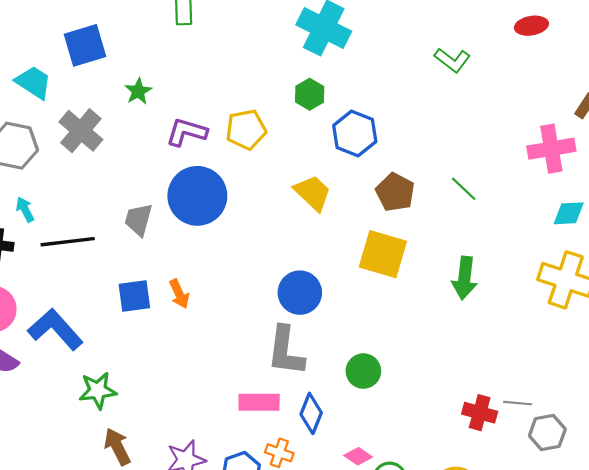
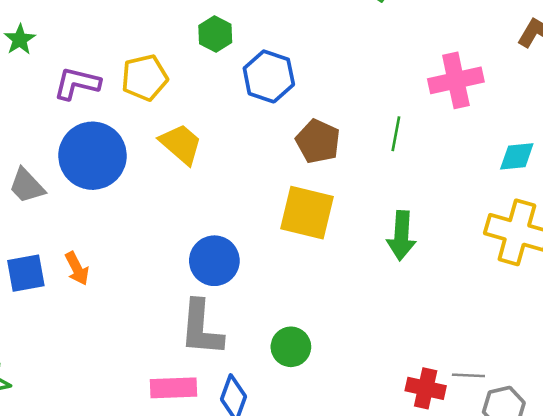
pink cross: (551, 149) -> (456, 80), moved
green line: (464, 189) -> (396, 134), turned 60
yellow trapezoid: (313, 193) -> (181, 144), moved
gray trapezoid: (139, 220) -> (27, 186), turned -56

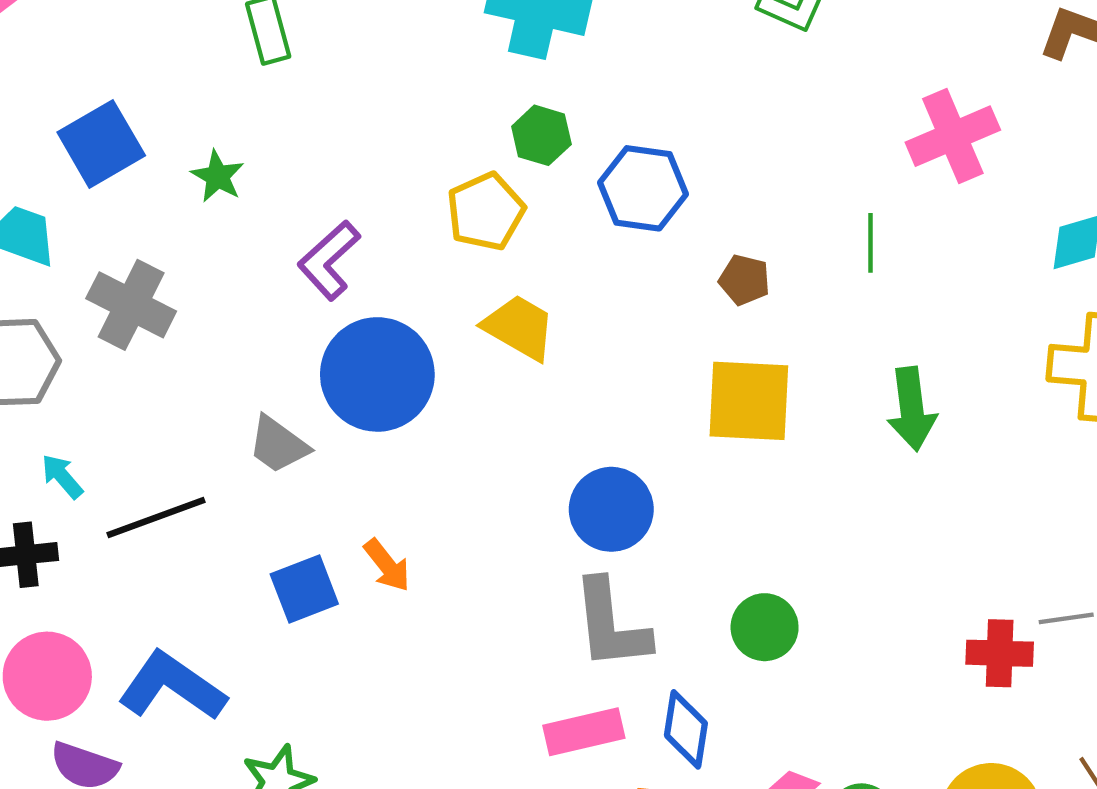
green star: (20, 39) -> (218, 176), moved
yellow pentagon: (145, 78) -> (486, 212), moved
purple L-shape: (77, 83) -> (329, 260), turned -45
brown pentagon: (318, 141) -> (744, 280), size x0.7

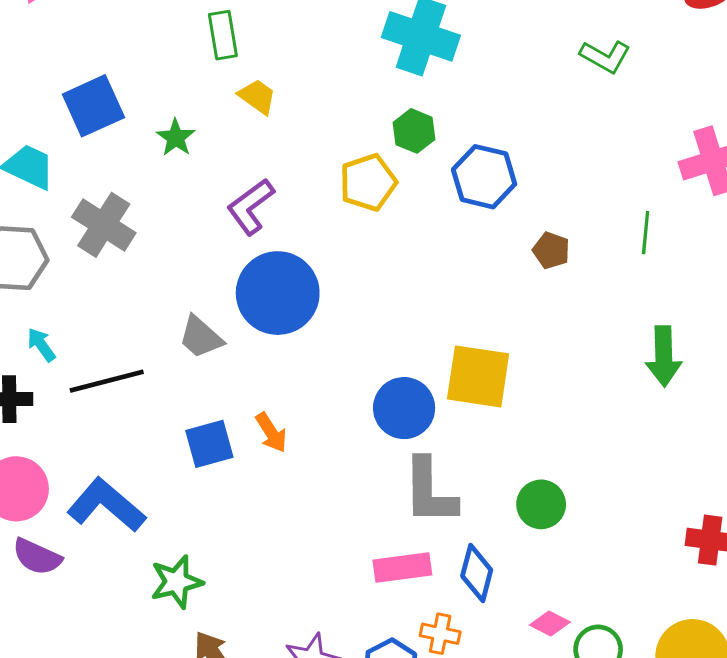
yellow trapezoid: (519, 327) -> (257, 97), moved, size x0.7
yellow square: (749, 401) -> (478, 376), moved
blue circle: (611, 509) -> (404, 408), moved

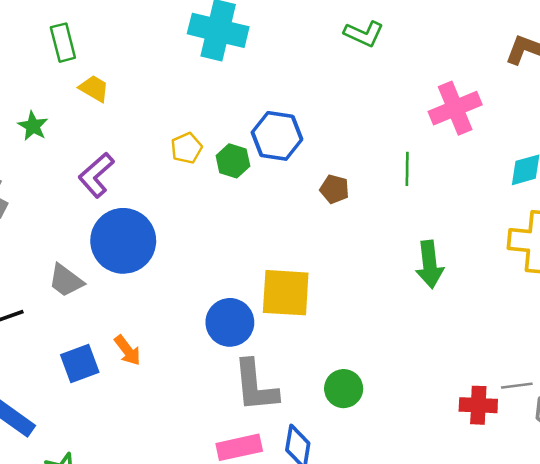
green hexagon: (414, 131) -> (233, 161), moved
yellow pentagon: (368, 182) -> (187, 148), size x0.7

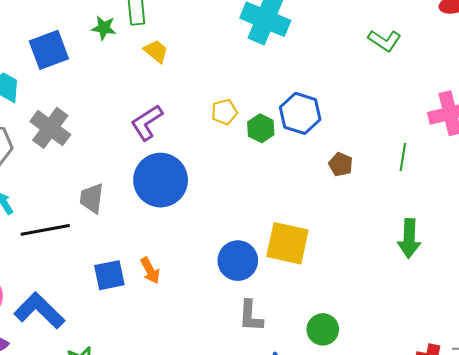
green star: (33, 126) -> (104, 28), moved, turned -30
gray trapezoid: (66, 280) -> (92, 198), moved, turned 52
gray L-shape: (255, 386) -> (251, 316), size x0.7

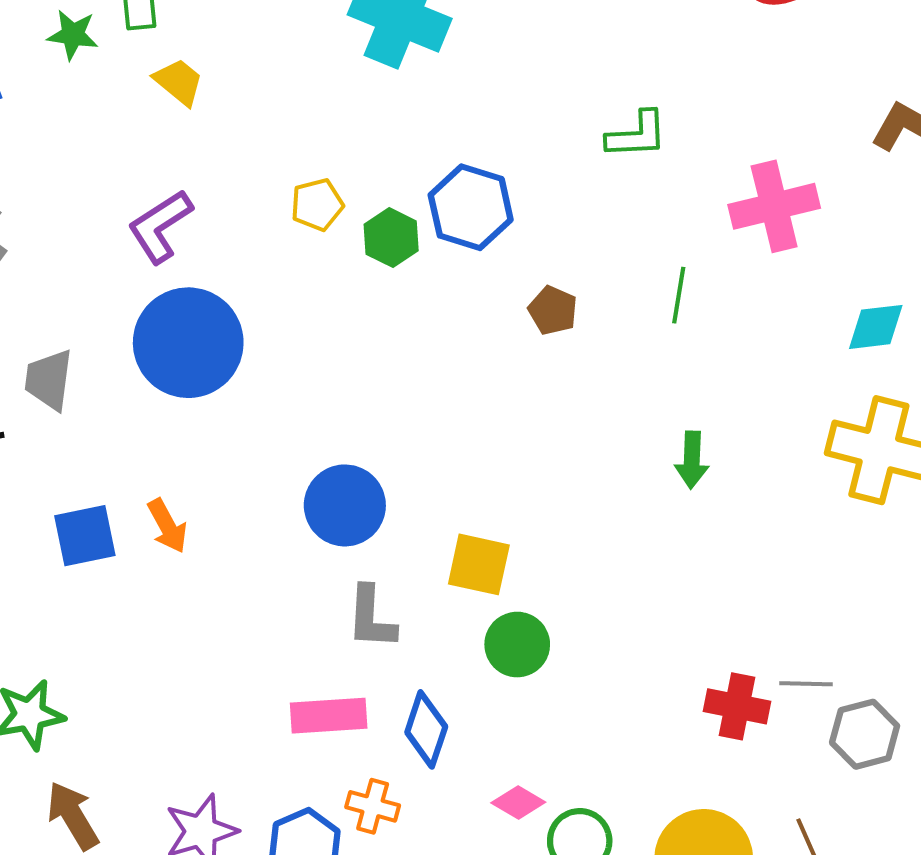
green L-shape: (384, 41) -> (637, 135), moved, turned -36
green arrow: (409, 238) -> (692, 460), size x0.7
yellow square: (287, 243) -> (479, 564), moved, size x0.7

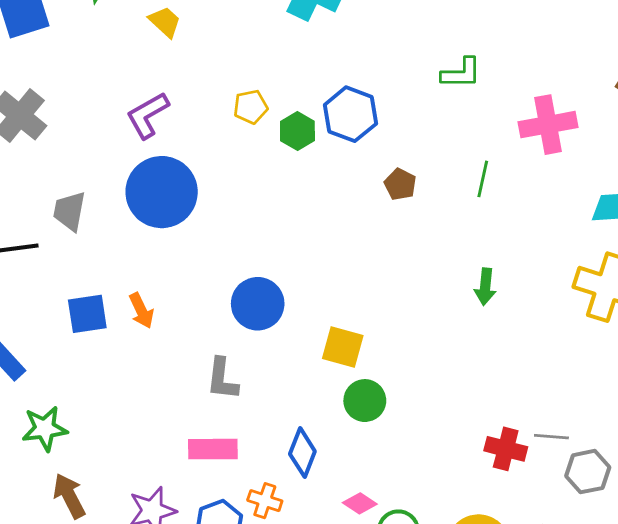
gray L-shape: (371, 618) -> (222, 379), moved
pink rectangle: (329, 716) -> (213, 449), moved

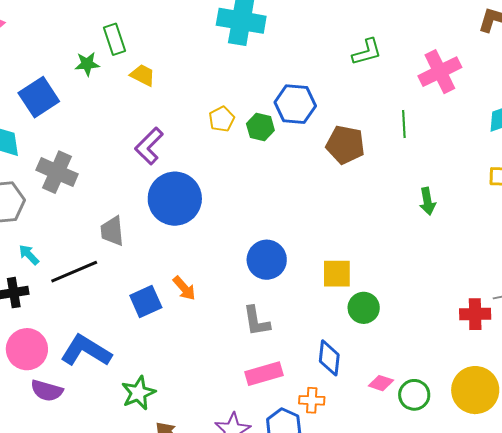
brown pentagon: (400, 184) -> (345, 145), size x1.6

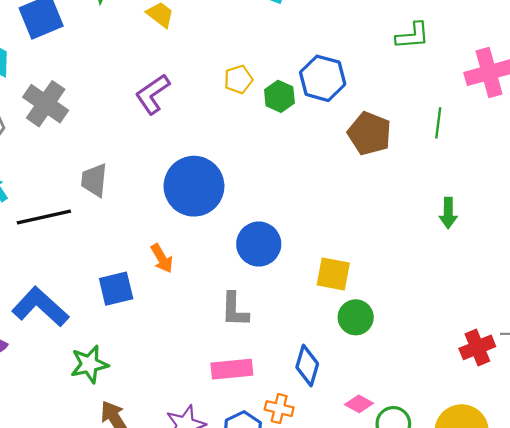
blue circle: (175, 199) -> (194, 186), moved
blue square: (146, 302) -> (116, 289), moved
red cross: (475, 314) -> (477, 347), turned -32

